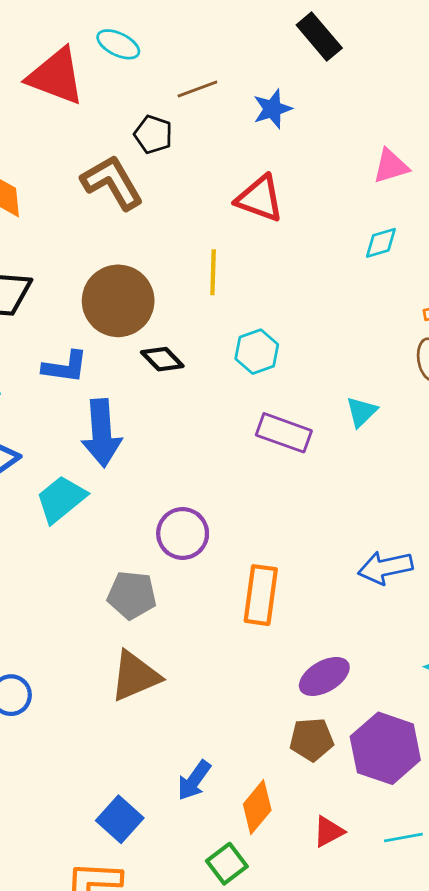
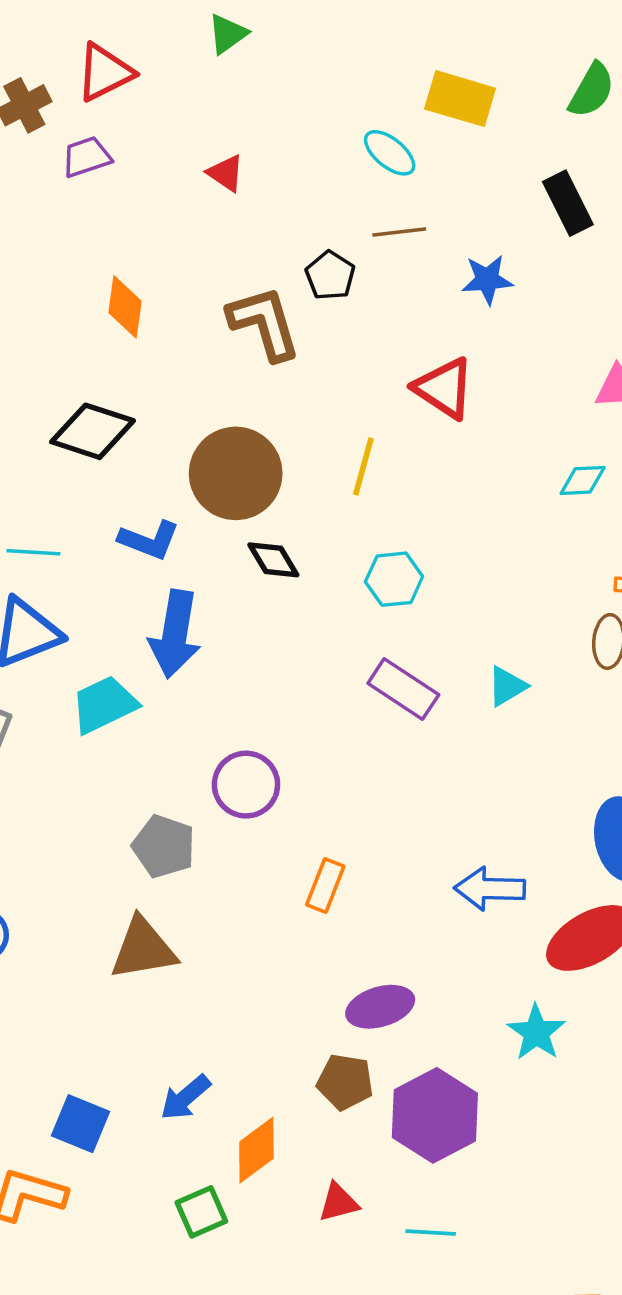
cyan ellipse: (118, 44) -> (390, 153), moved
red triangle: (56, 76) -> (226, 173), size x0.5
orange rectangle: (261, 595) -> (325, 885), size x0.7
blue square: (120, 819) -> (81, 1124), turned -33

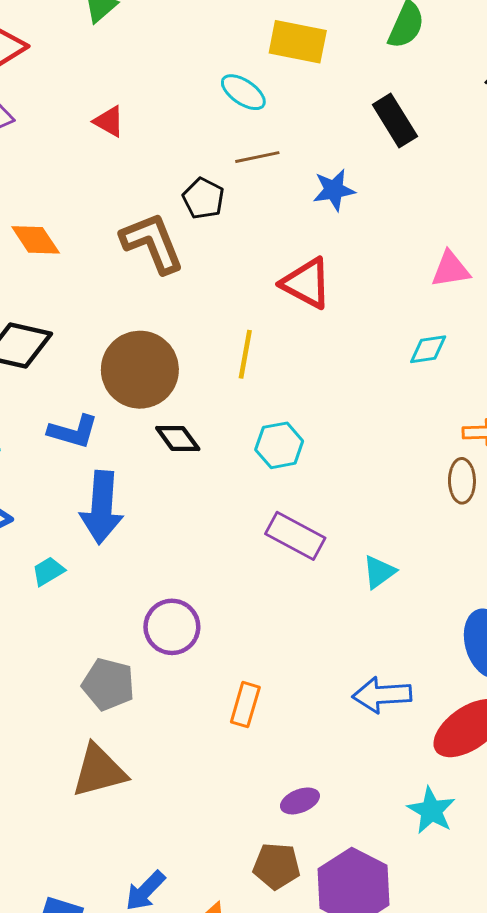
orange diamond: (125, 307) -> (36, 240), turned -36
cyan triangle: (507, 686) -> (379, 572), moved
cyan trapezoid: (104, 705) -> (48, 571), size x0.6
purple ellipse: (380, 1007) -> (300, 801), size x0.7

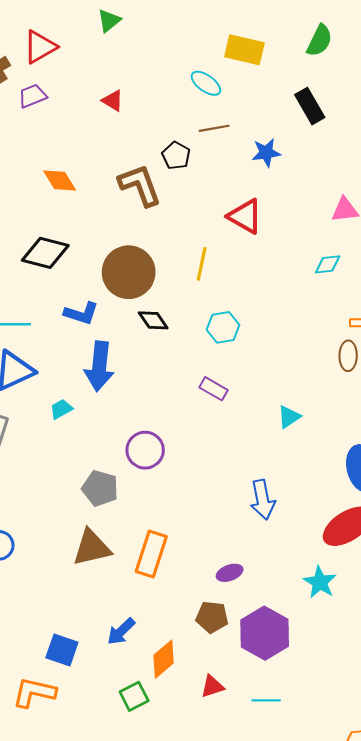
purple rectangle: (295, 536) -> (213, 389), moved, size x0.7
blue arrow: (382, 695) -> (263, 500), moved, turned -99
orange rectangle: (245, 705) -> (151, 554), moved, size x1.5

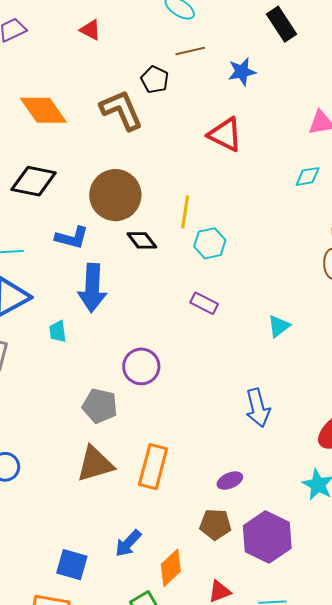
orange diamond: (60, 181) -> (43, 110), size x1.4
yellow line: (202, 264) -> (185, 212), moved
cyan trapezoid: (61, 409) -> (58, 331), turned -65

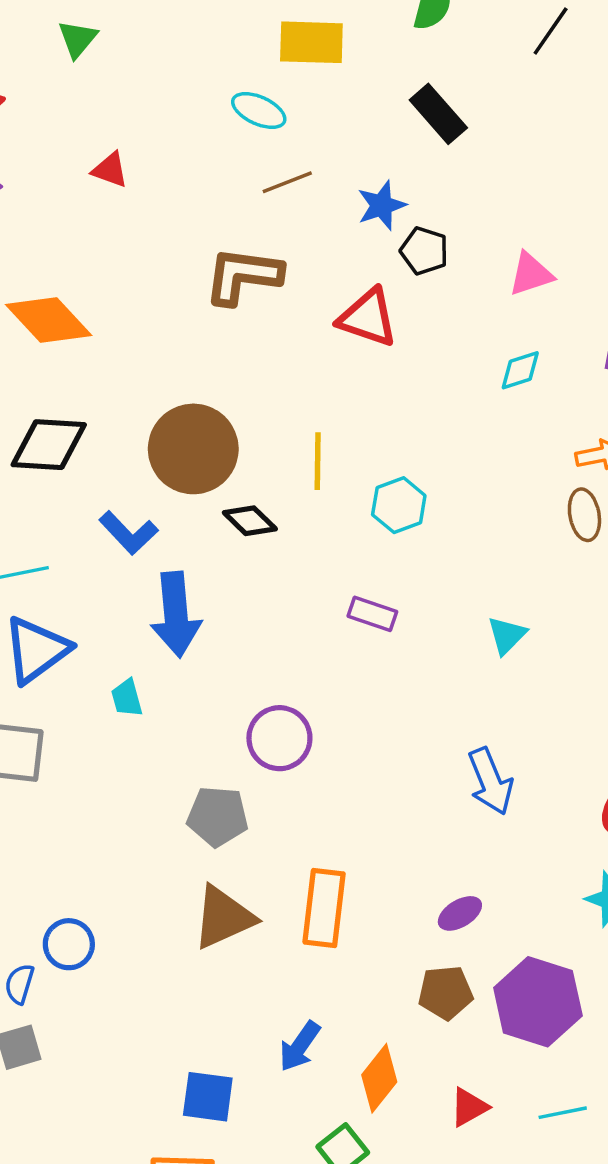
black pentagon: (155, 80) -> (424, 251), moved
brown L-shape: (121, 110) -> (243, 276), moved, turned -51
blue L-shape: (72, 238) -> (128, 533), turned 40
cyan hexagon: (210, 243) -> (399, 505), moved

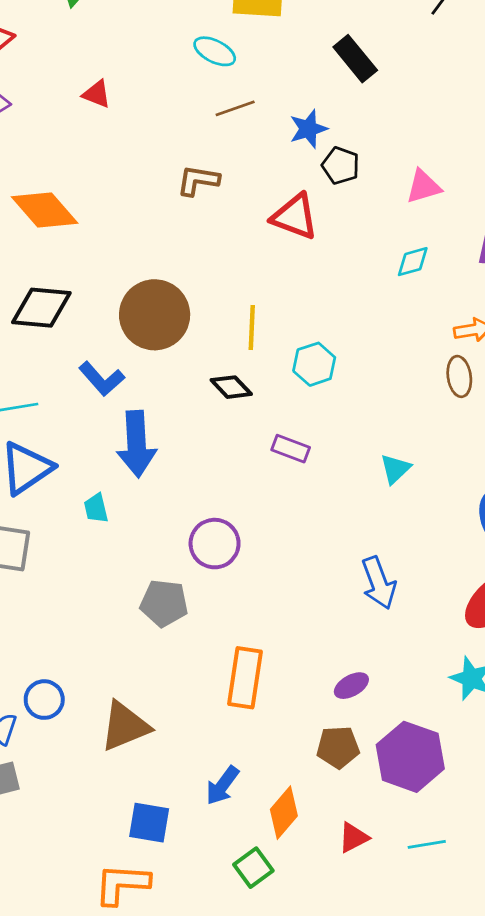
brown L-shape: (243, 276) -> (198, 180), size x0.7
black diamond: (250, 521) -> (231, 387), moved
brown triangle: (223, 917) -> (125, 726), moved

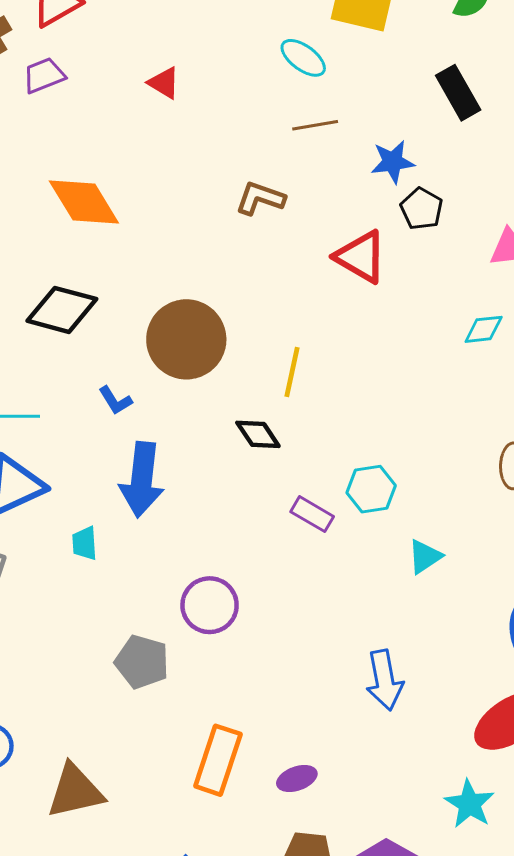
cyan hexagon: (314, 364) -> (371, 489), moved
blue L-shape: (102, 379) -> (115, 400), size x0.7
purple ellipse: (351, 686) -> (297, 779), moved

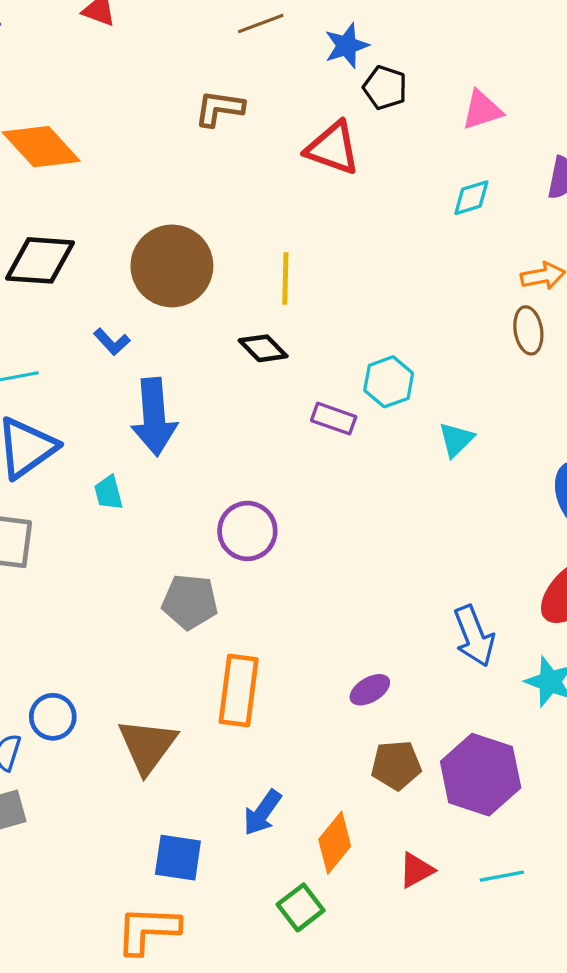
blue arrow: (385, 680) -> (474, 636), moved
orange rectangle: (218, 760) -> (239, 690), moved
brown triangle: (75, 791) -> (147, 746), turned -30

